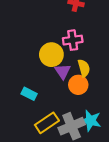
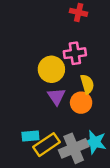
purple triangle: (63, 71) -> (56, 96), moved
cyan rectangle: (29, 94) -> (30, 136), moved, turned -32

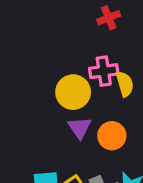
red cross: (79, 12) -> (109, 18), turned -35
yellow semicircle: (87, 84) -> (125, 84), moved

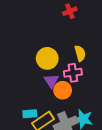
pink cross: (104, 71) -> (73, 73), moved
orange circle: (112, 136) -> (63, 90), moved

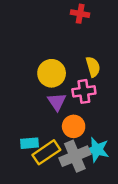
red cross: (70, 11) -> (80, 14), turned 32
orange circle: (63, 90) -> (74, 126), moved

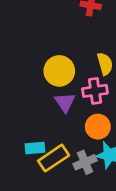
orange circle: (74, 126) -> (98, 127), moved
gray cross: (75, 156) -> (85, 162), size x0.7

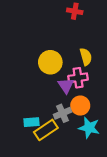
purple triangle: (65, 102) -> (66, 86), moved
gray cross: (85, 162) -> (63, 113), moved

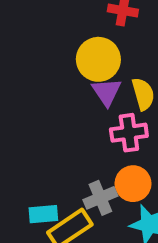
yellow circle: (50, 62) -> (98, 59), moved
purple triangle: (66, 86) -> (107, 92), moved

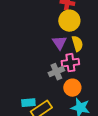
yellow circle: (98, 59) -> (69, 21), moved
gray cross: (100, 198) -> (56, 72), moved

